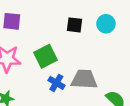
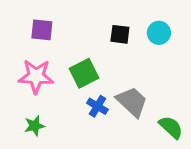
gray trapezoid: (84, 79) -> (132, 102), turned 40

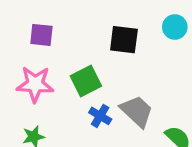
cyan circle: (159, 33) -> (175, 27), moved
black square: (120, 34) -> (124, 40), size x1.4

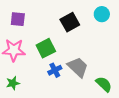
black square: (124, 40) -> (70, 22), turned -36
blue cross: (100, 116) -> (55, 70), turned 32

